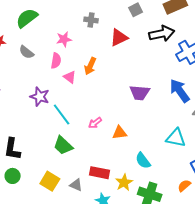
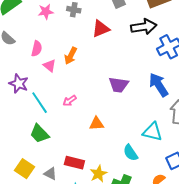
pink star: (64, 39) -> (46, 12), moved
pink arrow: (95, 123) -> (70, 101), moved
cyan semicircle: (143, 161) -> (130, 153), moved

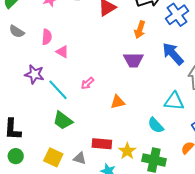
orange arrow: (71, 56) -> (140, 30), moved

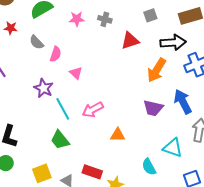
orange arrow: (140, 30) -> (157, 70), size x1.4
pink semicircle: (47, 37) -> (56, 54), moved
purple trapezoid: (133, 60) -> (153, 108), moved
pink arrow: (87, 83) -> (93, 110), size x1.5
yellow square: (53, 157) -> (42, 173), turned 30

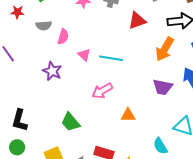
gray semicircle: (37, 42) -> (44, 26), turned -49
cyan line: (63, 109) -> (111, 58), moved, turned -50

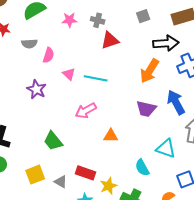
red triangle: (137, 21) -> (110, 40), moved

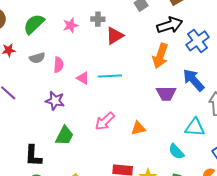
pink arrow: (86, 111) -> (105, 121), moved
green trapezoid: (53, 141) -> (65, 136), moved, turned -100

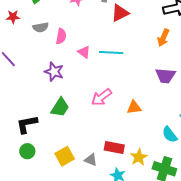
orange arrow: (160, 56) -> (163, 38), size x0.7
black L-shape: (33, 156) -> (27, 124), turned 70

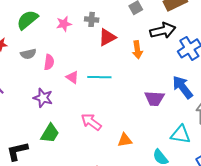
orange arrow: (163, 38) -> (137, 50), moved, turned -30
pink arrow: (101, 97) -> (91, 122), turned 75
orange triangle: (134, 107) -> (125, 140), moved

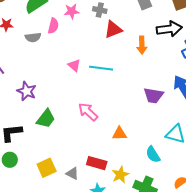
pink semicircle: (49, 62) -> (53, 26), moved
purple star: (43, 98) -> (27, 91), moved

